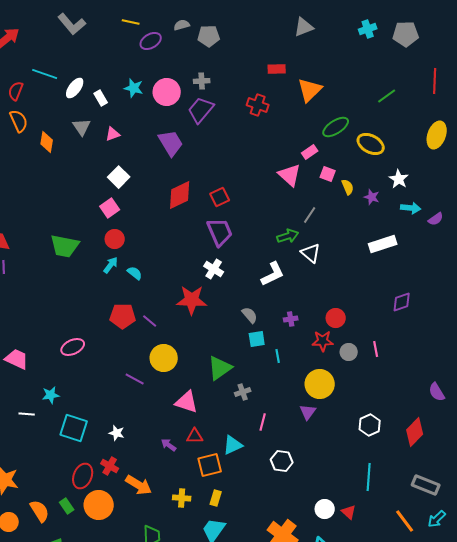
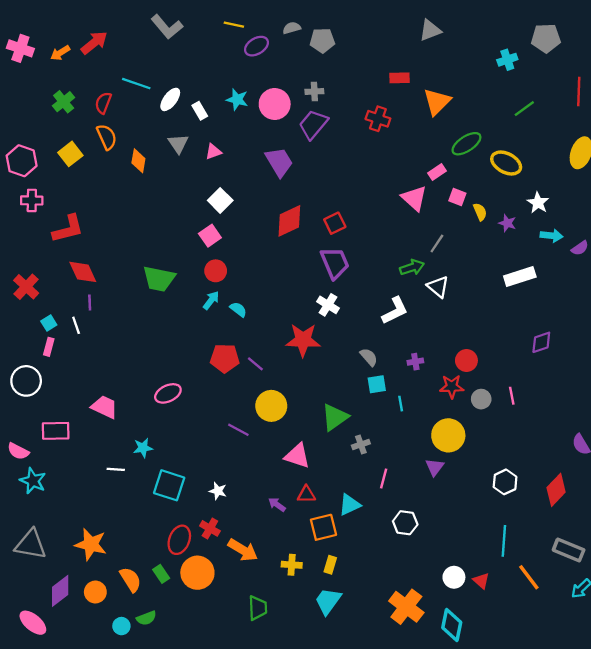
cyan cross: (368, 29) -> (507, 60), moved
orange line: (405, 521) -> (529, 577), moved

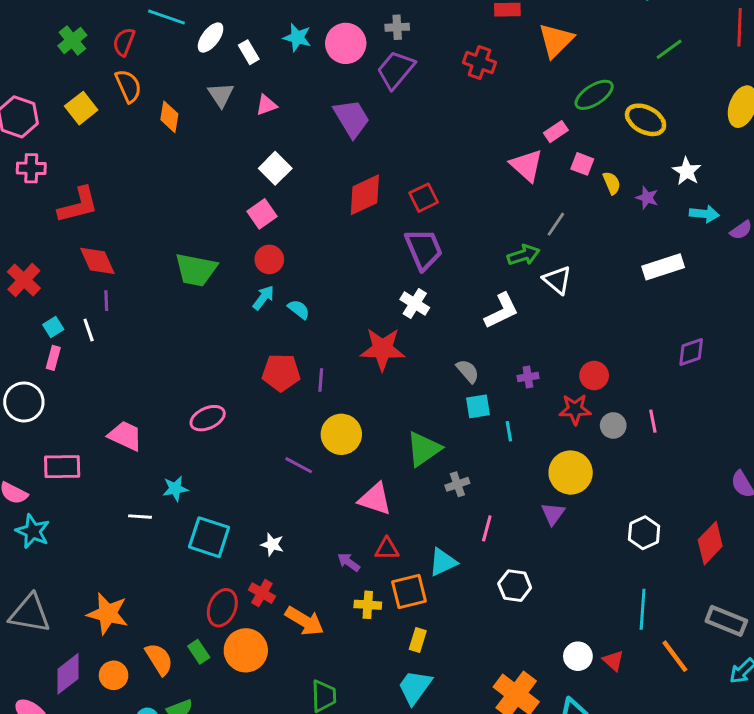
purple line: (255, 364) -> (321, 380), turned 54
yellow cross: (292, 565) -> (368, 605), moved

